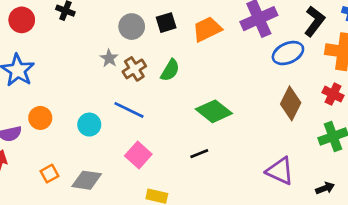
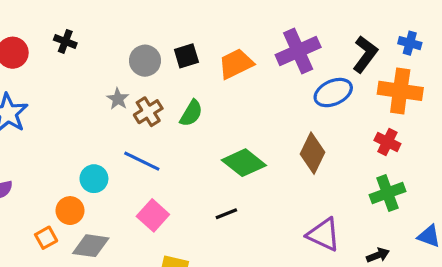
brown diamond: (291, 103) -> (312, 153), moved
orange circle: (40, 118) -> (70, 211), moved

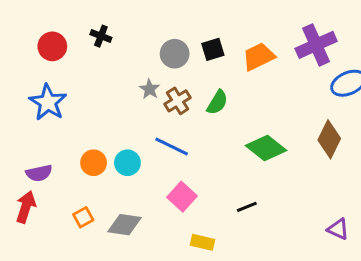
orange circle: (70, 211) -> (94, 163), moved
black line: (226, 214) -> (247, 207), moved
purple triangle: (324, 234) -> (338, 229), moved, size x0.7

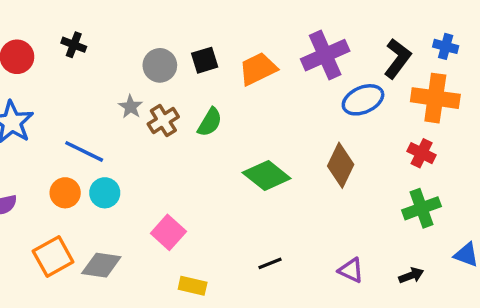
blue line: (172, 147) -> (84, 151), moved
black line: (247, 207) -> (270, 263), moved
orange square: (83, 217) -> (53, 256), size x1.6

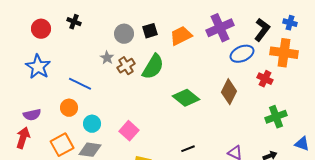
green semicircle: (210, 122) -> (153, 67), size x1.5
red cross: (422, 153) -> (265, 79), moved
cyan circle: (105, 193) -> (92, 124), moved

